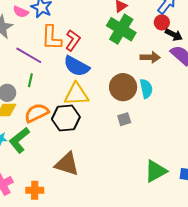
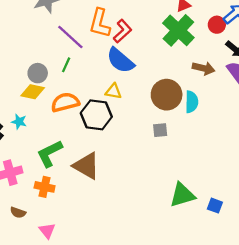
red circle: (162, 22) -> (217, 25), moved
yellow triangle: (76, 94) -> (114, 91), size x0.6
green L-shape: (19, 140) -> (50, 153), moved

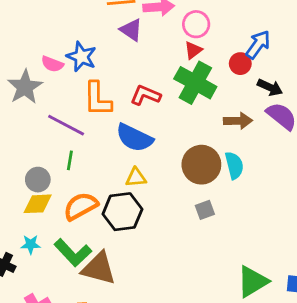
red L-shape: (122, 31) -> (145, 95), moved, turned -100
green L-shape: (50, 153) -> (73, 253), moved, turned -92
brown triangle: (86, 166) -> (99, 268), moved

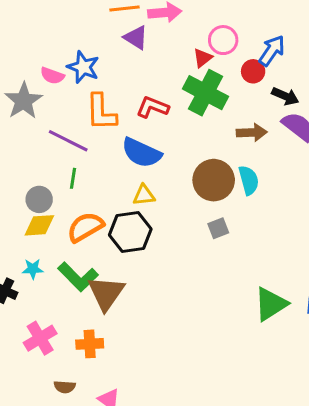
pink circle: (196, 24) -> (223, 40), moved
brown triangle: (99, 268) -> (106, 293), turned 51

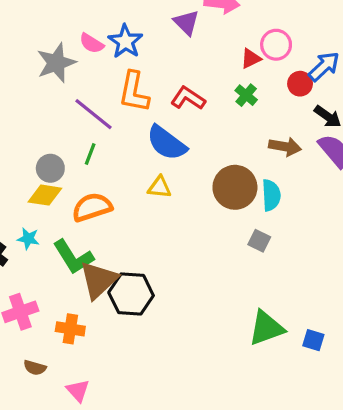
green cross: (205, 93) -> (246, 95), size x0.5
gray square: (218, 228) -> (259, 241), moved, turned 35
black hexagon: (130, 232) -> (131, 294), moved

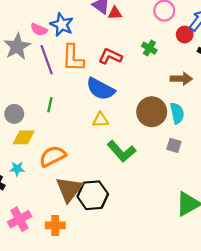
red triangle: (251, 59) -> (115, 13), moved, turned 32
purple line: (94, 114) -> (47, 60), moved, turned 40
gray circle: (50, 168) -> (14, 114), moved
orange semicircle: (92, 207) -> (52, 156), moved
green L-shape: (73, 257) -> (121, 151), moved

